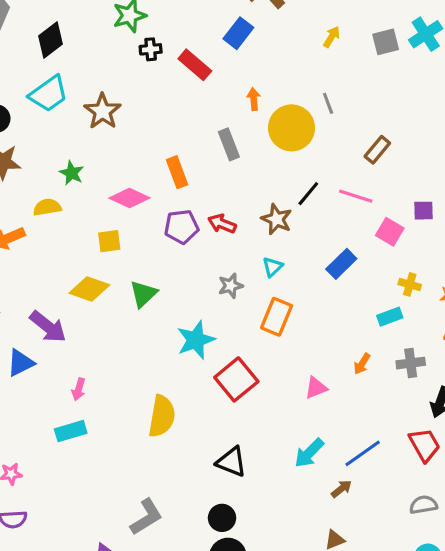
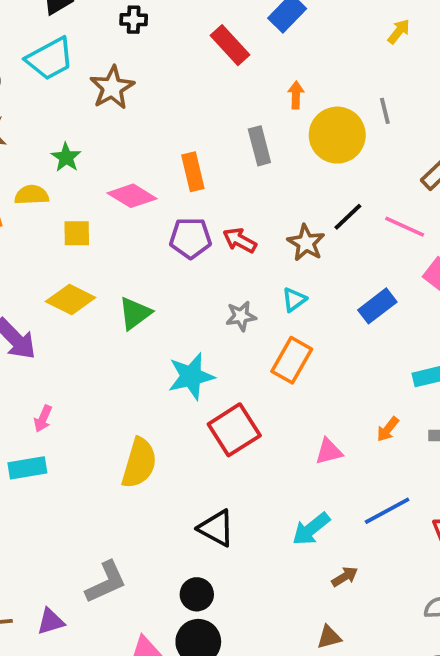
black cross: (151, 49) -> (134, 20), moved
yellow square: (109, 241) -> (77, 233), moved
blue line: (363, 453) -> (387, 511), moved

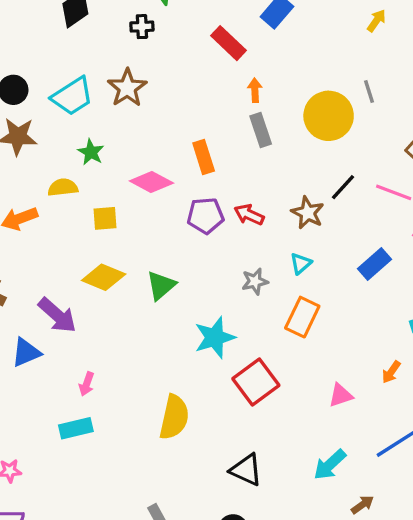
cyan trapezoid: (50, 59) -> (72, 96), moved
orange arrow: (296, 95) -> (255, 90), moved

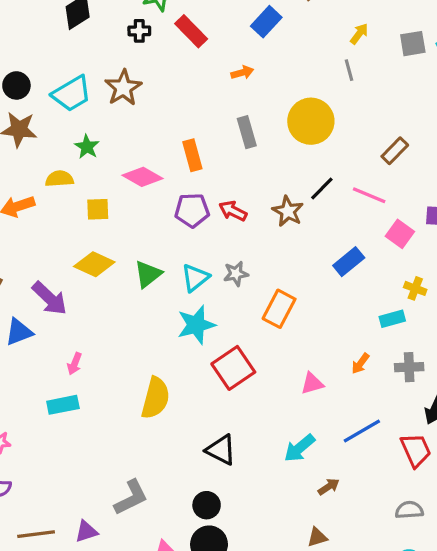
red rectangle: (228, 43) -> (191, 31), moved
orange arrow: (255, 90) -> (242, 73), moved, turned 75
gray line: (369, 92) -> (349, 70), moved
cyan triangle: (301, 263) -> (195, 278), moved, size x1.4

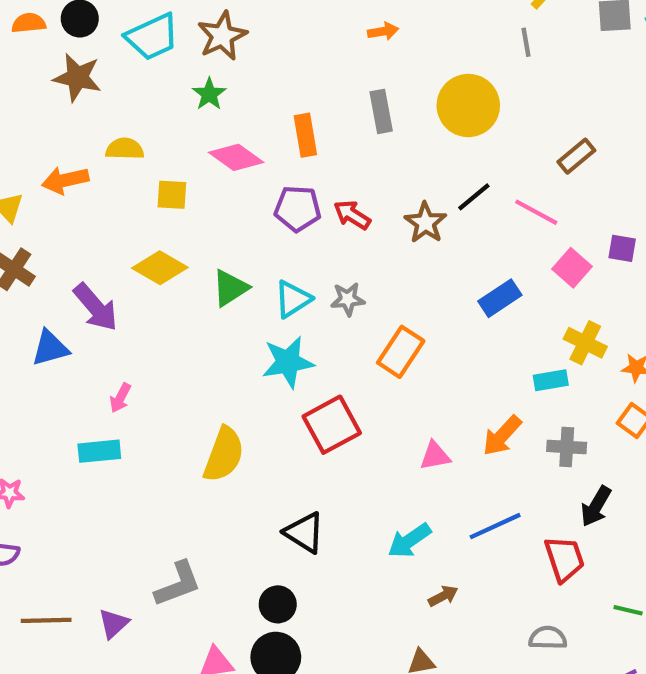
green star: (87, 147) -> (209, 94), moved
yellow cross: (415, 288) -> (585, 343), size x1.4
orange arrow: (360, 363) -> (502, 436), size x1.5
purple triangle: (86, 531) -> (114, 623), turned -30

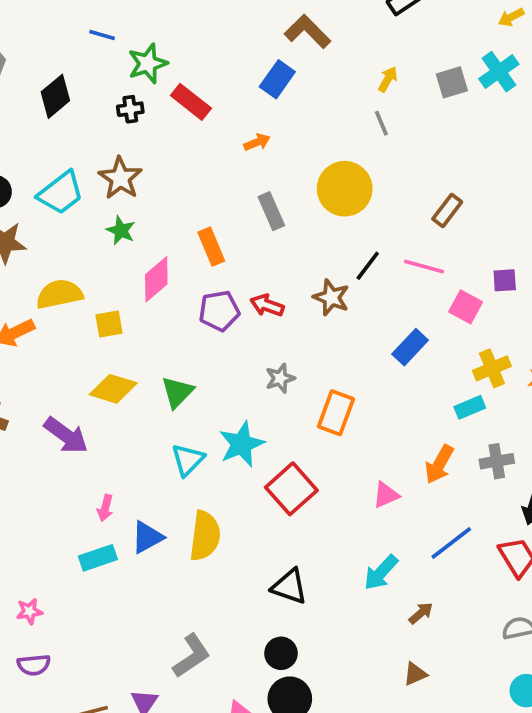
yellow semicircle: (125, 149) -> (59, 294), size x1.4
pink diamond: (236, 157) -> (156, 279), turned -63
cyan triangle: (293, 299) -> (188, 460), moved
yellow cross: (585, 343) -> (492, 368), turned -36
blue triangle: (50, 348) -> (147, 537), moved

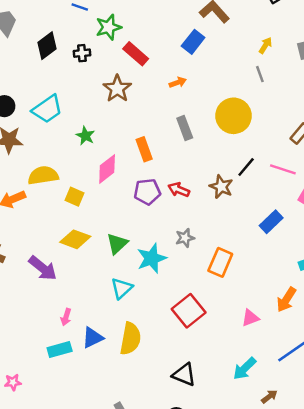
black cross: (130, 109) -> (82, 53), moved
brown star: (120, 178) -> (117, 89), moved
yellow square: (109, 324) -> (75, 197), turned 30
cyan star: (241, 444) -> (152, 258), moved

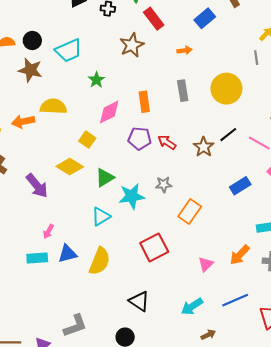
yellow square: (75, 197) -> (87, 140), moved
pink triangle: (250, 318) -> (206, 264), turned -35

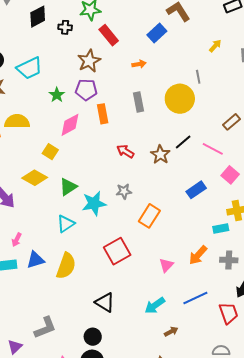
gray line: (256, 58) -> (198, 77), moved
purple pentagon: (140, 138) -> (86, 90), moved

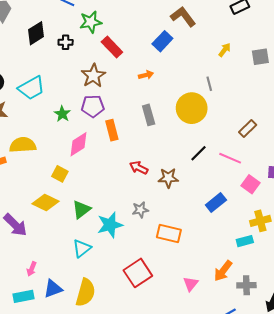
brown star: (160, 155) -> (168, 178), moved, turned -30
orange rectangle: (149, 216) -> (169, 234), turned 75
gray cross: (229, 260) -> (246, 285), moved

